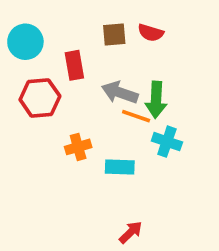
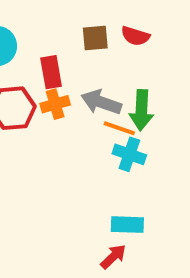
cyan cross: (167, 142) -> (129, 154), moved
orange cross: (78, 147) -> (55, 104), moved
cyan rectangle: (120, 167) -> (127, 225), moved

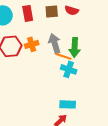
red rectangle: (51, 72) -> (28, 13), moved
gray arrow: (101, 102) -> (55, 43), turned 54

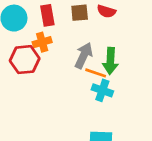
gray arrow: (55, 43) -> (84, 56), turned 42
orange cross: (32, 44) -> (42, 42), moved

